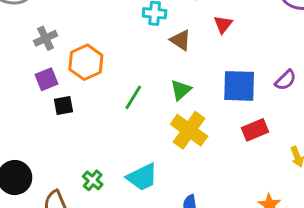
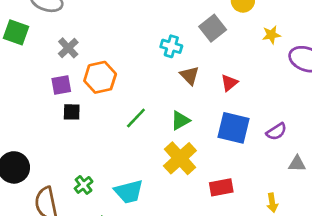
red triangle: (223, 24) -> (229, 83), moved
gray cross: (46, 38) -> (68, 48), turned -30
red rectangle: (255, 130) -> (221, 187), moved

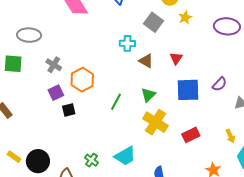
yellow star: (271, 35) -> (185, 18), moved

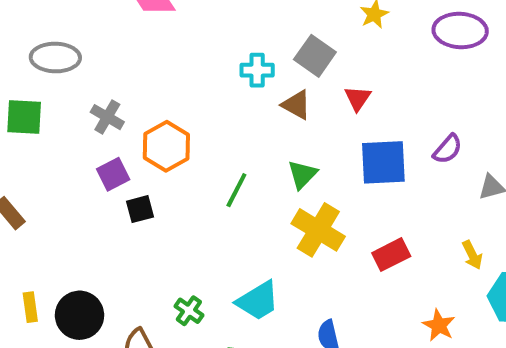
gray square: (154, 22) -> (315, 56), moved
yellow rectangle: (14, 157) -> (30, 307), turned 48

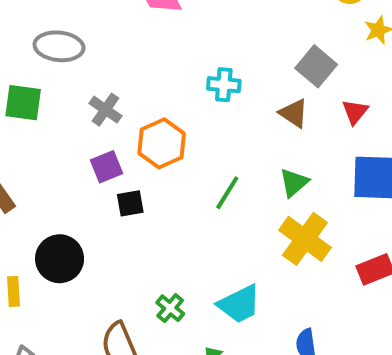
cyan cross: (257, 70) -> (224, 85), moved
black circle: (80, 315) -> (60, 259), moved

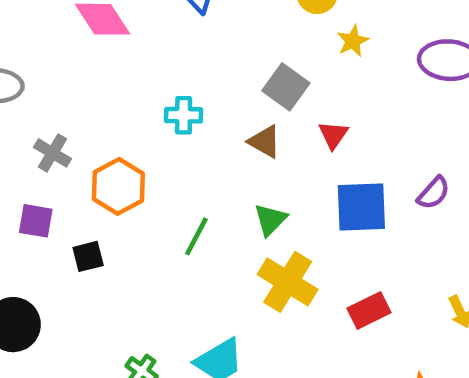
purple square: (106, 167) -> (36, 221), moved, turned 36

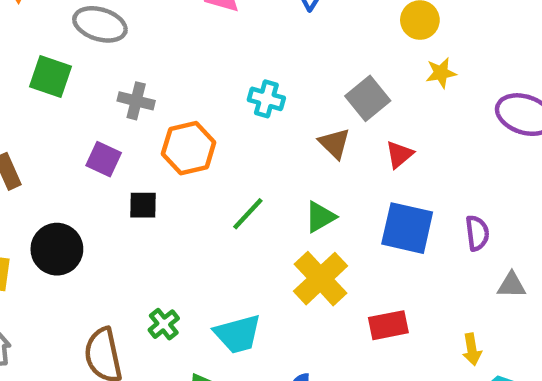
gray cross: (52, 153) -> (136, 101), turned -32
purple semicircle: (433, 193) -> (477, 233), turned -64

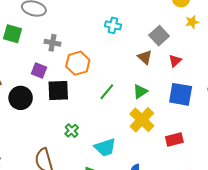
cyan cross: (266, 99) -> (113, 25), moved
black square: (143, 205) -> (58, 91), size x1.6
black circle: (57, 249) -> (21, 98), moved
green cross: (164, 324) -> (72, 131), moved

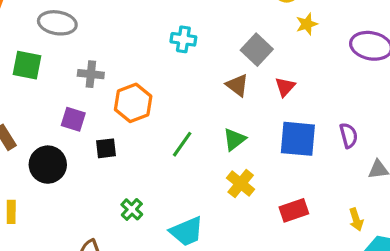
black square: (58, 91) -> (106, 148), size x0.6
yellow cross: (142, 120) -> (241, 184), size x0.7

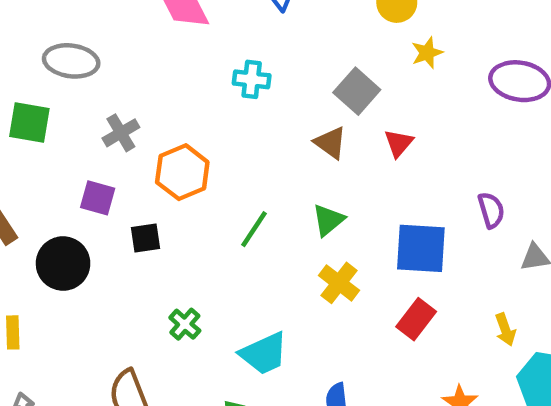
gray cross: (91, 74) -> (121, 133), turned -35
blue square: (298, 139) -> (421, 248), moved
red rectangle: (294, 210) -> (416, 319), turned -32

